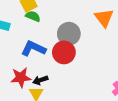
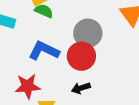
black arrow: (40, 80) -> (81, 88), moved

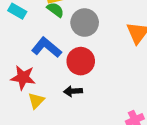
gray circle: (88, 33) -> (85, 23), moved

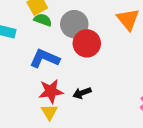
red circle: (81, 61) -> (87, 43), moved
red star: (23, 77) -> (51, 91), moved

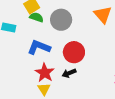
red circle: (87, 43) -> (74, 52), moved
red star: (51, 91) -> (45, 73), turned -30

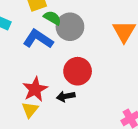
green semicircle: (36, 17) -> (52, 18), moved
blue L-shape: (39, 47) -> (38, 39), moved

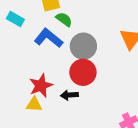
gray circle: (70, 27) -> (83, 46), moved
yellow triangle: (30, 110) -> (34, 104), turned 49

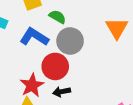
green semicircle: (64, 19) -> (57, 17), moved
red circle: (83, 72) -> (55, 66), moved

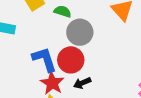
blue L-shape: (34, 37) -> (44, 59), moved, turned 52

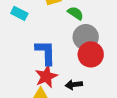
red circle: (71, 60) -> (91, 54), moved

